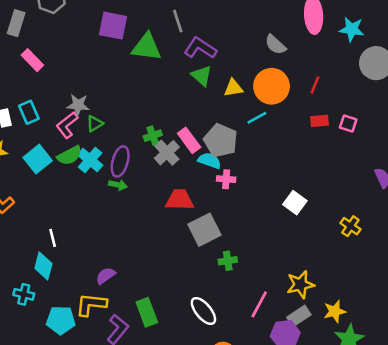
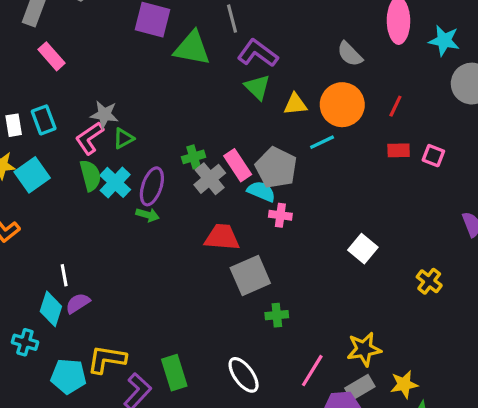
green semicircle: (69, 155) -> (90, 176), turned -80
cyan square: (38, 159) -> (32, 175), moved
purple semicircle: (106, 276) -> (78, 303), moved

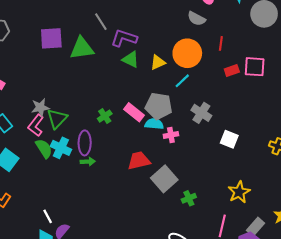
gray semicircle: (350, 54) -> (196, 19), moved
green triangle: (123, 138) -> (57, 119), size x1.5
pink square: (433, 156) -> (255, 67), size x1.5
gray cross: (210, 179) -> (201, 113), moved
yellow star: (364, 349) -> (239, 192), moved

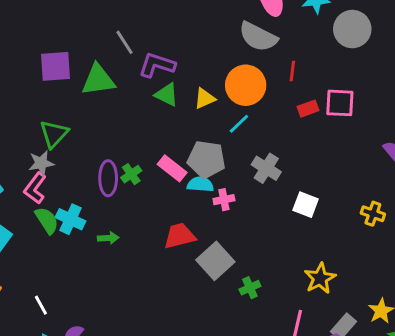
gray semicircle: (196, 19) -> (258, 37), size x1.5
green triangle: (57, 119) -> (54, 134), moved
purple ellipse: (85, 143) -> (108, 178), moved
white line: (48, 216) -> (41, 305), moved

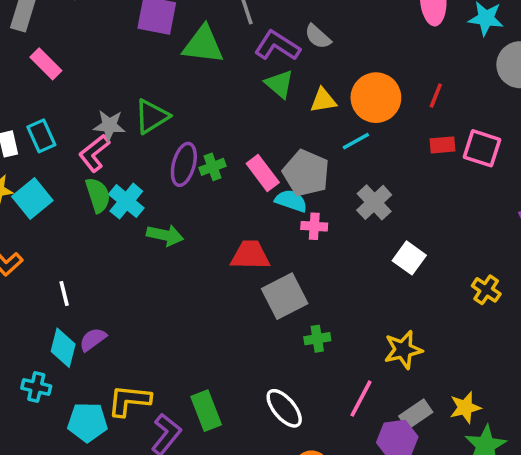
gray semicircle: (258, 37) -> (318, 37), moved, size x0.6
green triangle: (54, 134) -> (152, 116), moved
green arrow: (108, 238) -> (165, 235), size x1.4

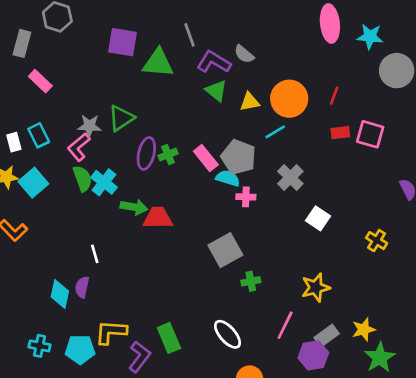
red trapezoid: (250, 255) -> (158, 218), moved
white line: (64, 294) -> (95, 254), moved
purple semicircle: (93, 339) -> (82, 287), turned -40
cyan cross: (36, 387) -> (40, 346), moved

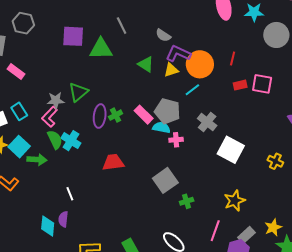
purple L-shape: (214, 62) -> (178, 53), moved
green arrow: (134, 207) -> (37, 160), moved
white square: (318, 218) -> (231, 150), size x1.5

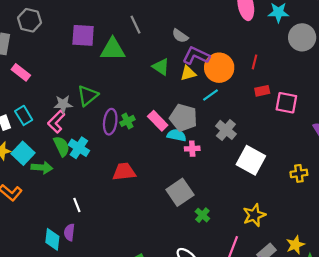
pink square: (262, 84) -> (286, 103), moved
yellow cross: (275, 161) -> (299, 173), turned -35
green cross: (187, 201) -> (202, 215), turned -32

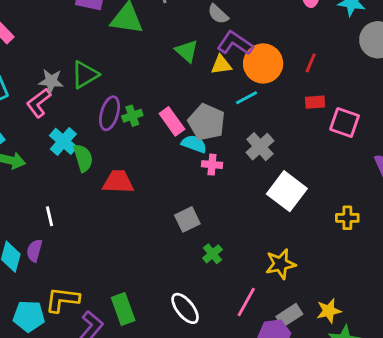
green semicircle: (62, 146) -> (83, 158), moved
gray square: (180, 192) -> (187, 219), size x0.7

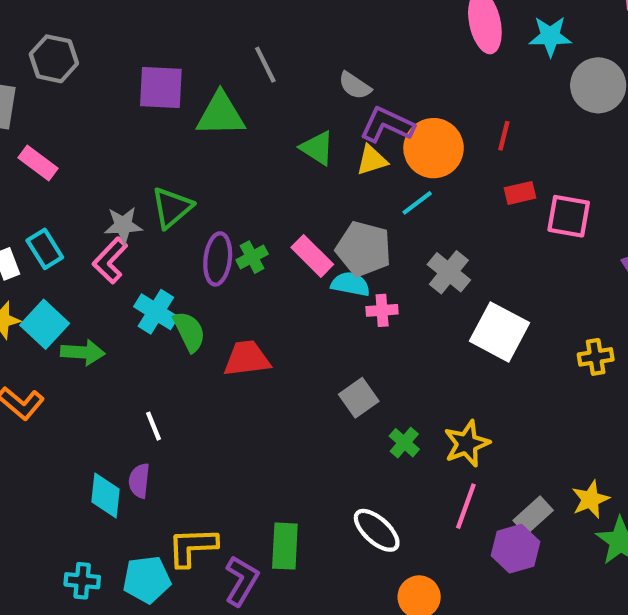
yellow star: (281, 264) -> (467, 444), moved
green rectangle: (123, 309) -> (285, 546), turned 32

